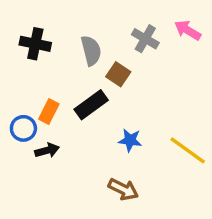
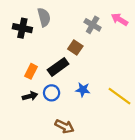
gray semicircle: (91, 51) -> (44, 17), moved
blue circle: (23, 128) -> (52, 93), moved
brown arrow: (123, 189) -> (64, 126), moved

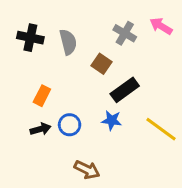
gray semicircle: (44, 17) -> (68, 42), moved
black rectangle: (58, 67) -> (125, 90), moved

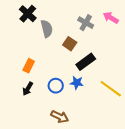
black cross: (30, 38) -> (28, 14), moved, turned 30
blue circle: (70, 125) -> (56, 86), moved
black arrow: (41, 129) -> (28, 89), turned 136

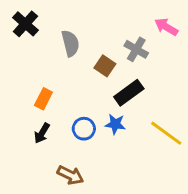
black cross: (28, 14) -> (25, 24), moved
gray cross: (86, 23) -> (136, 49), moved
brown arrow: (60, 117) -> (70, 175), moved

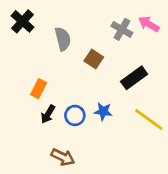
gray cross: (136, 49) -> (122, 29), moved
black rectangle: (129, 93) -> (134, 78), moved
black arrow: (42, 133) -> (48, 114), moved

